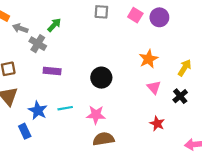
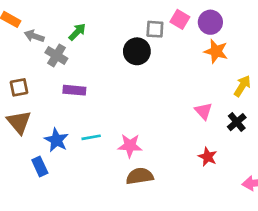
gray square: (101, 12) -> (155, 29), moved
orange star: (148, 59) -> (216, 51), moved, turned -30
black circle: (101, 78) -> (137, 51), moved

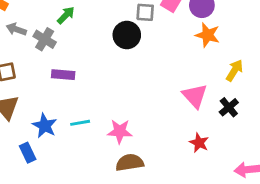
gray arrow: (34, 36) -> (16, 29), moved
pink triangle: (203, 111) -> (195, 96), size x1.4

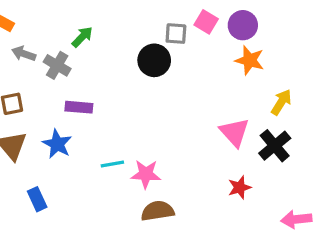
black cross: (229, 107) -> (275, 146), size x1.4
cyan line: (80, 123) -> (112, 164), moved
blue star: (45, 126) -> (57, 144), moved
red star: (199, 143) -> (240, 187), turned 30

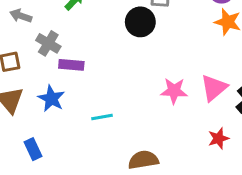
gray cross: (57, 65) -> (48, 43), moved
pink triangle: (234, 132) -> (214, 88), turned 32
pink star: (146, 174) -> (174, 91), moved

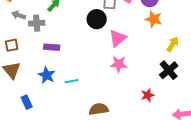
gray cross: (48, 43) -> (37, 23), moved, turned -35
pink triangle: (214, 88) -> (118, 38), moved
blue star: (51, 99) -> (47, 75), moved

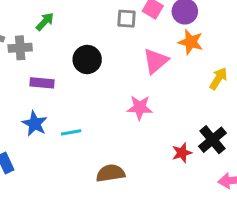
black circle: (97, 19) -> (87, 59), moved
pink triangle: (118, 38) -> (156, 61), moved
black cross: (169, 70) -> (213, 140), moved

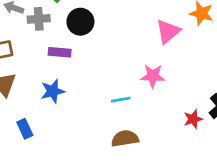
black circle: (87, 59) -> (80, 22), moved
blue star: (35, 124) -> (53, 91), turned 30
cyan line: (71, 132) -> (121, 100), moved

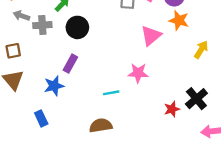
purple rectangle: (60, 52) -> (70, 64), moved, turned -66
blue rectangle: (25, 129) -> (41, 118), moved
brown semicircle: (125, 139) -> (101, 125), moved

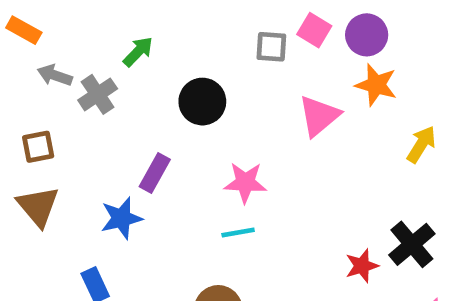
gray cross: (42, 25) -> (98, 94), turned -30
black circle: (77, 27) -> (202, 102), moved
pink star: (138, 73) -> (245, 182), moved

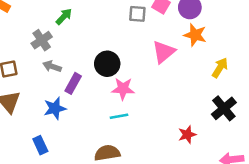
gray arrow: (55, 75) -> (52, 66), moved
black circle: (202, 102) -> (107, 64), moved
black cross: (412, 244) -> (224, 108), moved

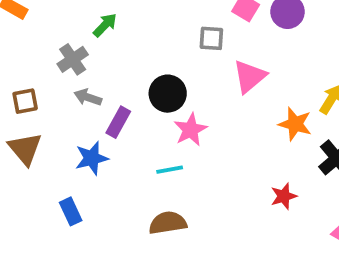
gray square: (137, 14) -> (211, 38), moved
orange star: (195, 35) -> (295, 124), moved
pink star: (123, 89) -> (191, 130), turned -30
cyan line: (119, 116) -> (170, 170), moved

